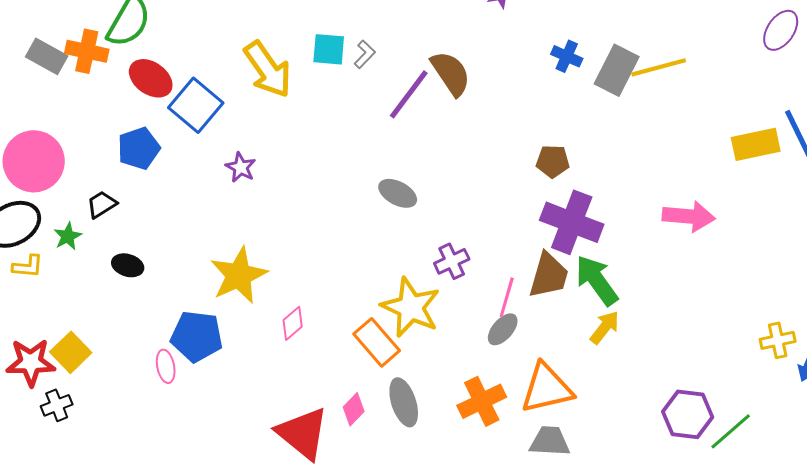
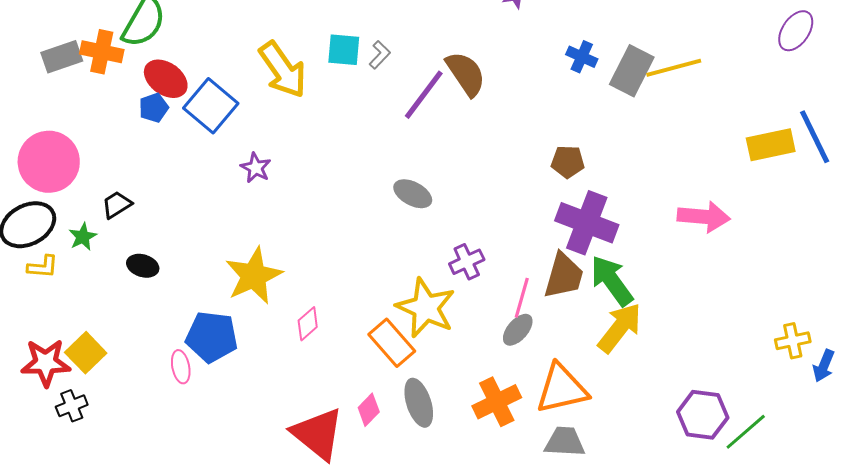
gray rectangle: (47, 56) -> (62, 57), turned -48
blue pentagon: (139, 148) -> (154, 108), moved, size x0.7
yellow arrow: (605, 327) -> (620, 328), size x1.5

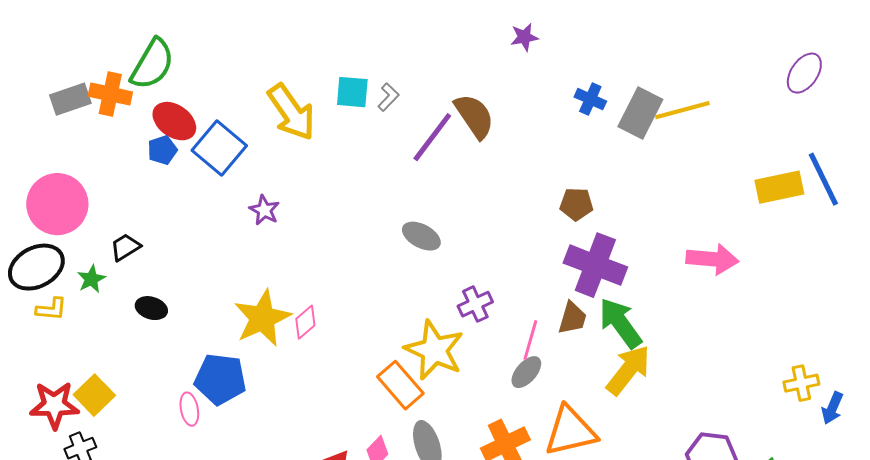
brown trapezoid: (564, 276) -> (572, 318), size x0.7
pink diamond: (308, 324) -> (305, 322), moved

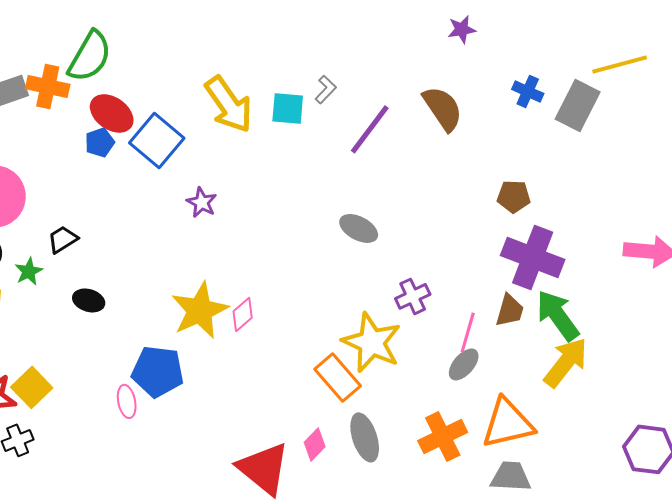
cyan square: (352, 92) -> (288, 108), moved
yellow line: (682, 110) -> (620, 64), moved
brown semicircle: (474, 116) -> (443, 108), moved

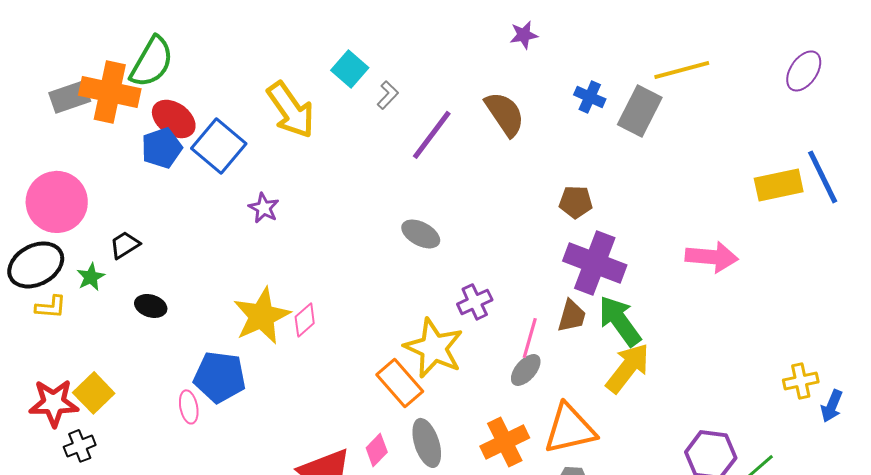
orange cross: (48, 86) -> (110, 92), size x1.4
cyan square: (288, 108) -> (350, 69), moved, turned 36
blue pentagon: (100, 142) -> (162, 148), size x1.4

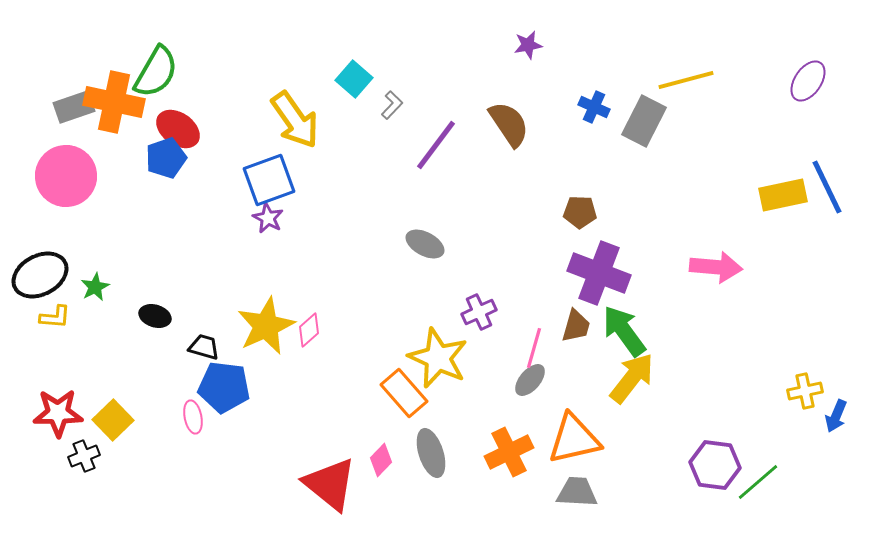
blue square: (219, 146) -> (269, 180), moved, turned 30
pink circle: (57, 202) -> (66, 176), moved
black trapezoid: (125, 245) -> (204, 347), moved, turned 48
yellow square: (94, 393) -> (113, 420), moved

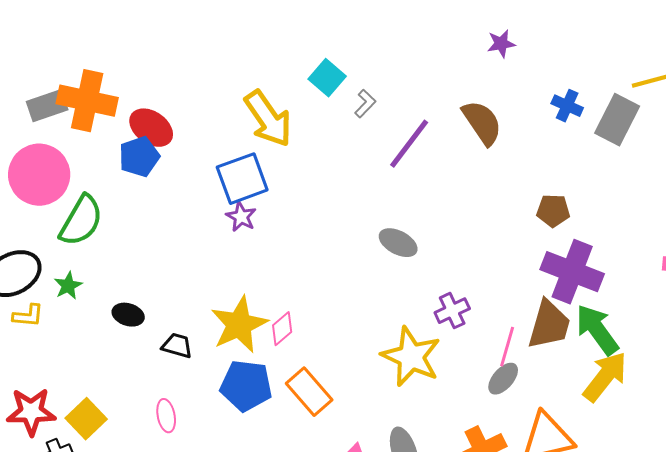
green semicircle: (156, 72) -> (81, 221), moved
brown trapezoid: (576, 326) -> (549, 325), size x1.5
blue pentagon: (224, 387) -> (246, 386), moved
orange rectangle: (404, 393) -> (309, 392), moved

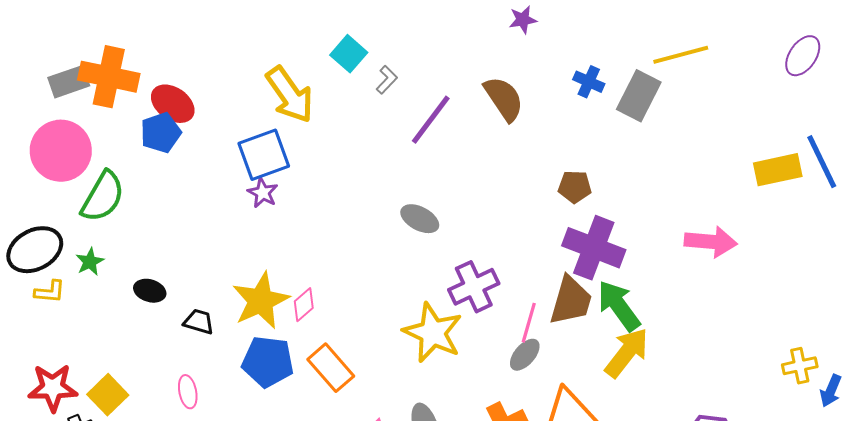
purple cross: (452, 311) -> (474, 287), size x1.4

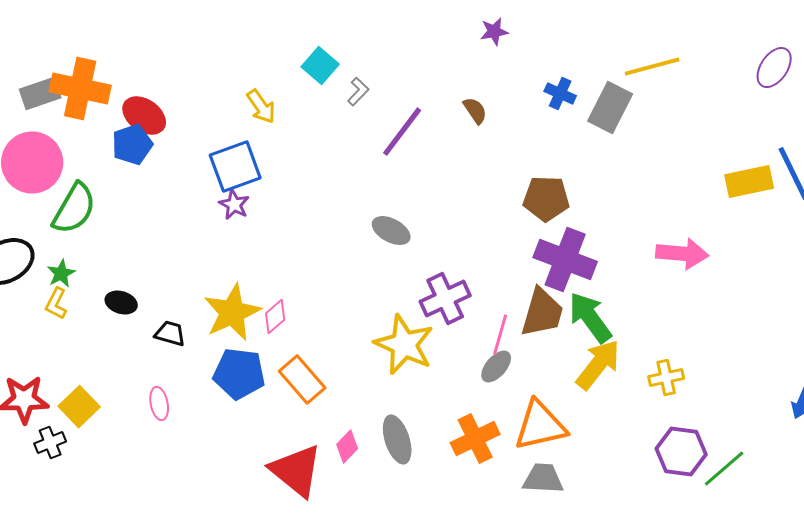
yellow arrow: (290, 95) -> (261, 107), size x0.6
brown semicircle: (504, 99) -> (475, 111), size x0.6
brown pentagon: (575, 187) -> (546, 199), size x1.4
yellow L-shape: (50, 292) -> (56, 304), moved, turned 112
yellow cross: (800, 366) -> (666, 378), moved

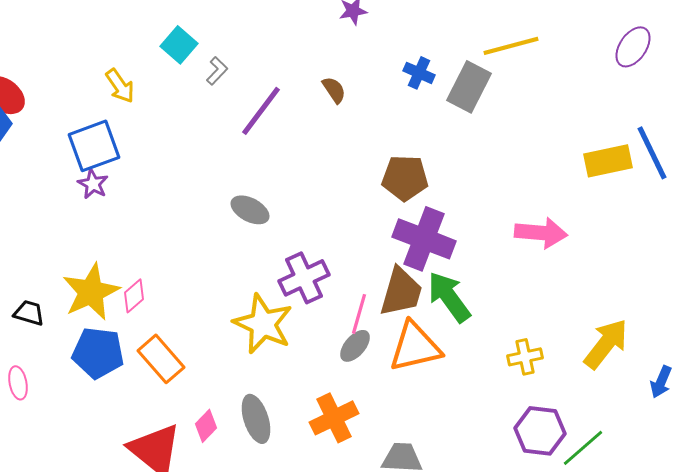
yellow arrow: (598, 365) -> (606, 344), moved
orange triangle: (540, 426) -> (415, 347), moved

